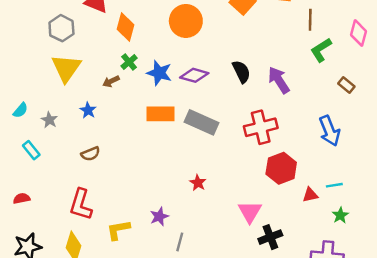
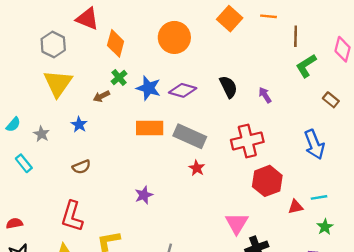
purple arrow: (279, 80) -> (265, 95), size x0.6
red star: (198, 183) -> (197, 168), moved
red semicircle: (22, 198) -> (14, 223), moved
purple star: (159, 217) -> (144, 195), moved

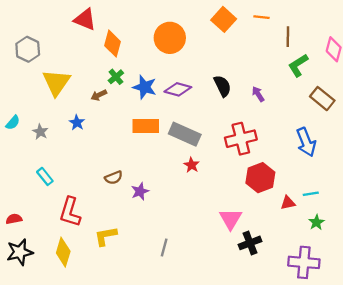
gray hexagon: (53, 45) -> (28, 49), moved
brown rectangle: (331, 100) -> (322, 99), size x1.5
cyan rectangle: (24, 163) -> (45, 176), moved
brown semicircle: (81, 167) -> (114, 178), moved

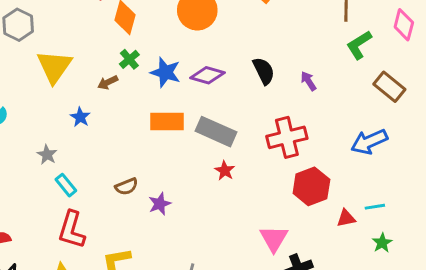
gray star: (40, 132) -> (47, 155), moved
blue arrow: (306, 142) -> (369, 142), turned 88
cyan rectangle: (45, 176) -> (66, 185), moved

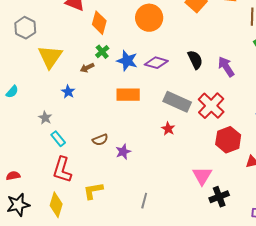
purple arrow: (309, 81) -> (226, 67), size x1.5
gray rectangle: (216, 132) -> (177, 102), moved
red cross: (287, 137) -> (211, 106), turned -32

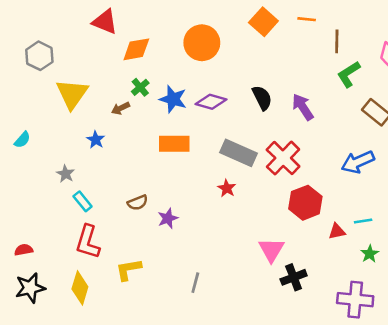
orange diamond: (99, 23) -> (136, 49), turned 65

